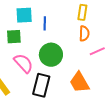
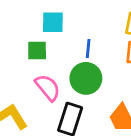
blue line: (45, 23) -> (88, 48), moved

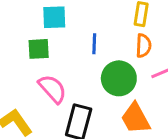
green circle: (86, 78) -> (119, 78), moved

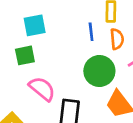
blue line: (94, 44) -> (91, 32), moved

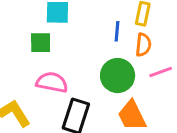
pink semicircle: (42, 89) -> (52, 82), turned -40

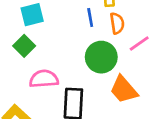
green square: (41, 43) -> (24, 46), turned -30

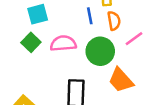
pink semicircle: (44, 79) -> (63, 43), moved

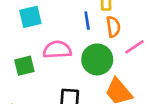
green square: (31, 42) -> (24, 66), moved, turned 30

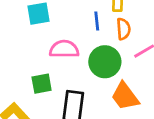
green square: (24, 66) -> (42, 84), moved

